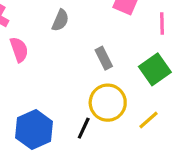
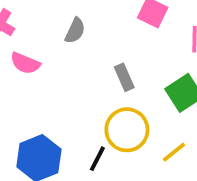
pink semicircle: (19, 50) -> (25, 63), turned 130

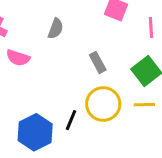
yellow line: (174, 152) -> (144, 105), moved, turned 42
black line: (97, 159) -> (71, 120), moved

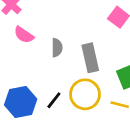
gray semicircle: (56, 29) -> (57, 48), moved, turned -36
gray rectangle: (98, 62) -> (90, 58), size x1.5

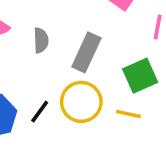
gray rectangle: (90, 58) -> (86, 52), turned 40

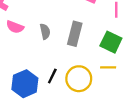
green square: (140, 76) -> (111, 42), turned -30
yellow circle: (81, 102) -> (79, 79), moved

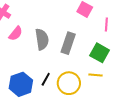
pink semicircle: (15, 27) -> (16, 33), turned -77
gray semicircle: (45, 31) -> (42, 39), size x1.5

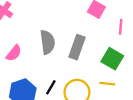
pink semicircle: (16, 33) -> (14, 53), moved

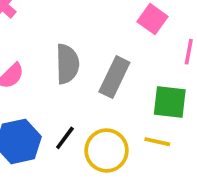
green square: (112, 59) -> (170, 102), turned -30

